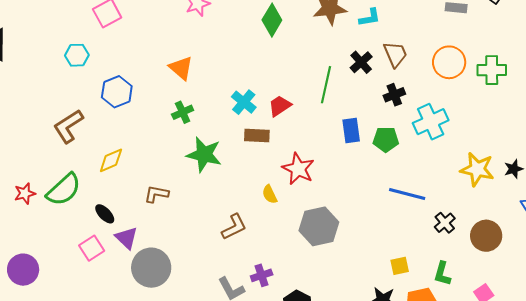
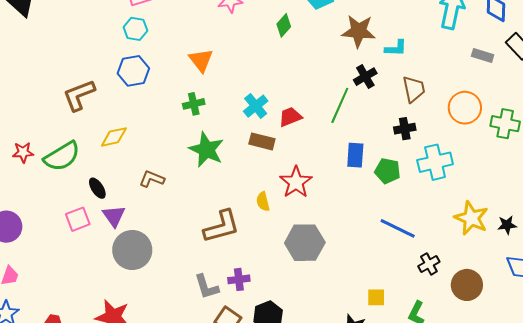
green diamond: (272, 20) -> (284, 25), moved, size x0.7
cyan hexagon: (77, 55) -> (135, 29), moved
black cross: (361, 62) -> (365, 77), moved
brown L-shape: (234, 227) -> (222, 226), size x1.4

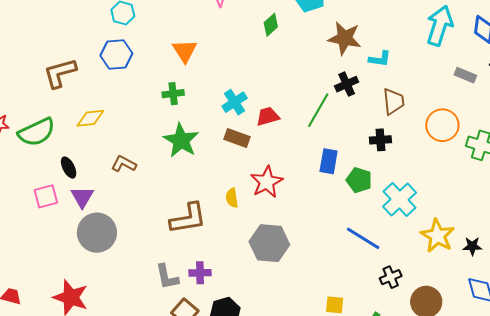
cyan cross: (435, 162) -> (400, 200), moved, turned -36

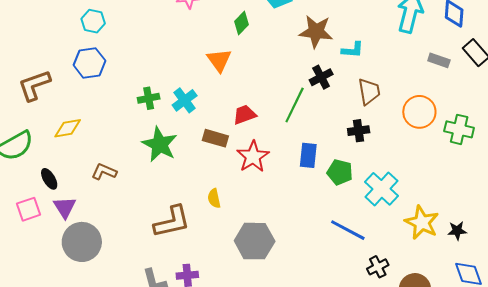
orange triangle: (185, 51) -> (219, 60), moved
cyan cross: (235, 102) -> (185, 100), moved
red star: (267, 182) -> (253, 157), moved

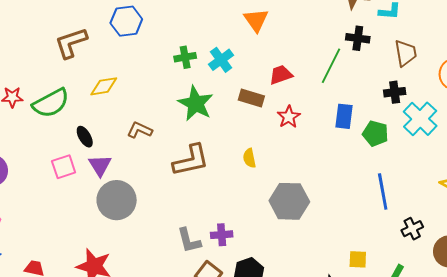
black cross: (321, 77) -> (358, 38), turned 35
red star: (253, 157) -> (289, 117), size x0.7
cyan cross: (382, 189) -> (420, 119), moved
brown L-shape: (172, 222) -> (191, 160), moved
blue line: (348, 230) -> (383, 192), turned 51

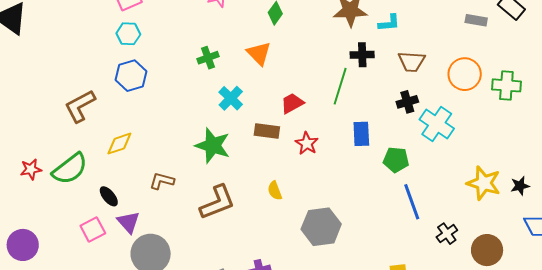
brown trapezoid: (406, 53) -> (412, 61), turned 112
green cross: (185, 57) -> (208, 58), moved
green pentagon: (375, 133) -> (396, 160), moved

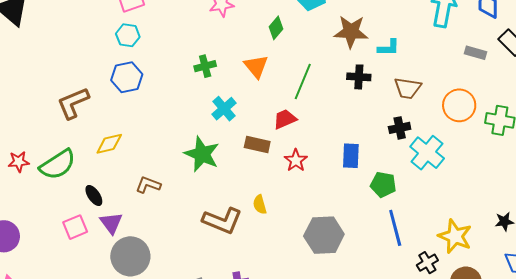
green line: (340, 86) -> (303, 82), moved
yellow star: (484, 183) -> (455, 236), moved
brown L-shape: (217, 202) -> (222, 221), moved, turned 39
gray hexagon: (321, 227) -> (324, 235), moved

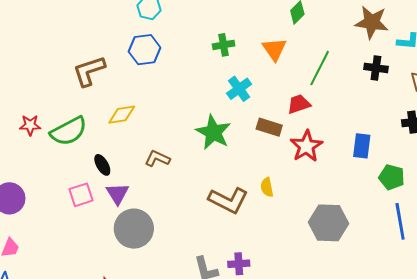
red star: (296, 160) -> (306, 146), size x1.4

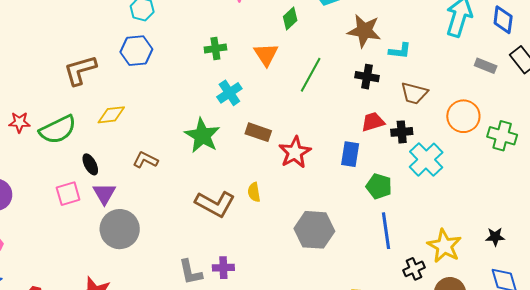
red trapezoid: (299, 104) -> (373, 122), moved

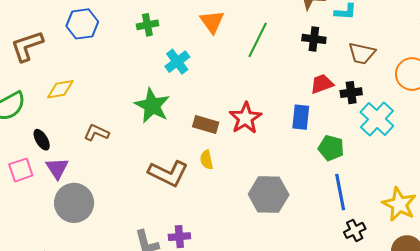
green cross: (215, 48) -> (147, 25), moved
brown rectangle: (258, 132) -> (206, 125), moved
black cross: (414, 269) -> (355, 230), moved

